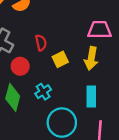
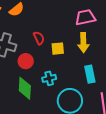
yellow square: (60, 59) -> (58, 49), turned 32
cyan cross: (43, 92) -> (49, 78), turned 32

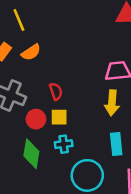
yellow square: (58, 49) -> (59, 117), moved

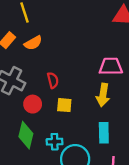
yellow square: (59, 117) -> (64, 105), moved
cyan cross: (64, 144) -> (55, 142), moved

